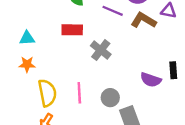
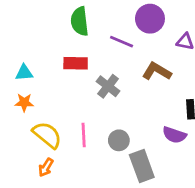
brown L-shape: (144, 20) -> (157, 71), moved
purple semicircle: (151, 80) -> (174, 135), moved
yellow semicircle: (47, 93) -> (47, 135), turned -40

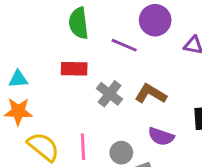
brown L-shape: (157, 71) -> (151, 94), moved
orange star: (24, 102) -> (18, 111), size x1.4
purple semicircle: (174, 135) -> (161, 136), moved

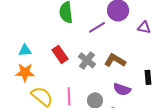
purple line: (124, 45) -> (97, 27), turned -54
red rectangle: (74, 69) -> (60, 54), moved, turned 54

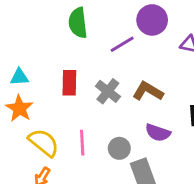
red rectangle: (60, 54) -> (69, 83), turned 36
orange star: (25, 72) -> (19, 108), turned 30

